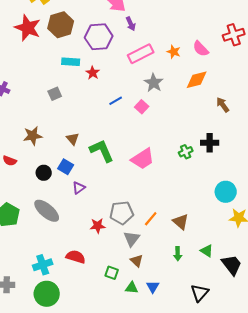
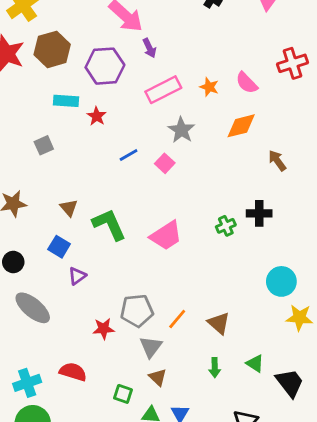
black circle: (44, 173) -> (13, 262), moved

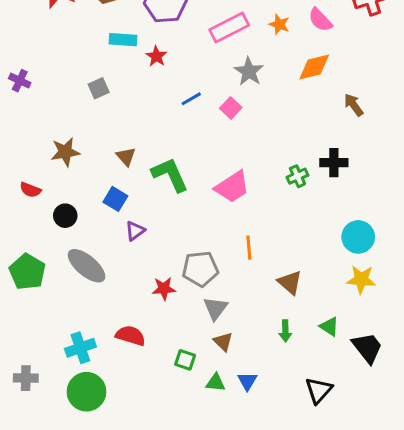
yellow star: (299, 318) -> (361, 279), moved
orange line: (177, 319) -> (249, 248), moved, turned -45

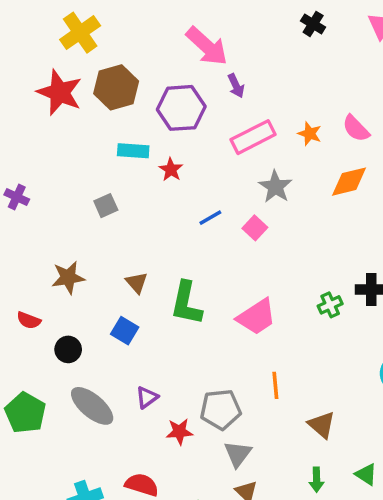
green L-shape: (170, 175) -> (186, 303), turned -144
purple triangle: (135, 231) -> (147, 397), moved

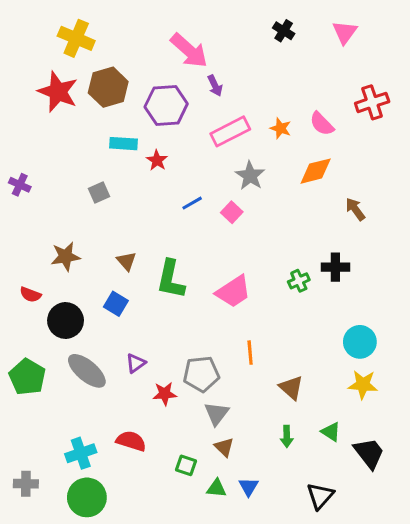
yellow cross: (80, 33) -> (76, 38), turned -32
black circle: (68, 349) -> (66, 321), size x1.5

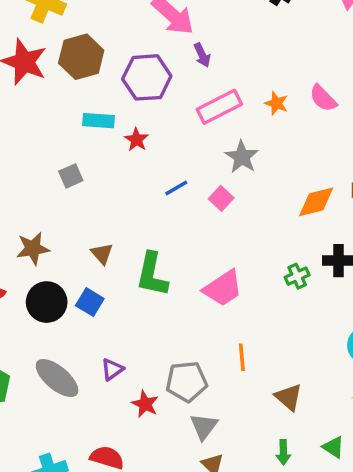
orange diamond: (316, 171) -> (316, 202), moved
black circle: (66, 321) -> (47, 302), moved
red star: (165, 394) -> (145, 404), turned 30

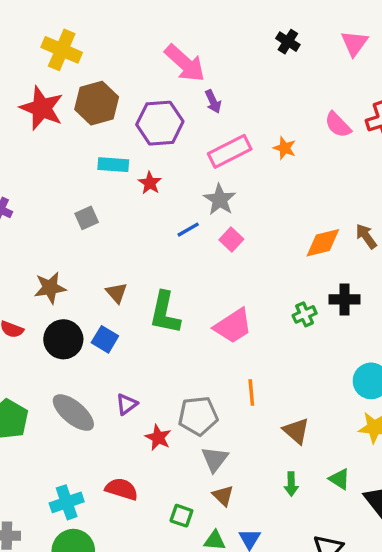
pink semicircle: (323, 98) -> (338, 125), moved
gray star: (242, 157) -> (220, 200), moved

